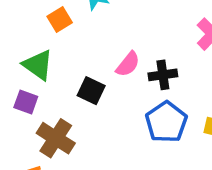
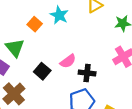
orange square: (60, 19) -> (35, 24), turned -32

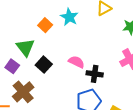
pink semicircle: (68, 61) -> (76, 62), turned -119
black square: (42, 71) -> (44, 65), moved

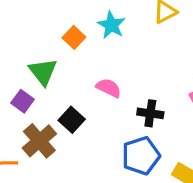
pink semicircle: (76, 62) -> (109, 88), moved
black square: (44, 65) -> (72, 120), moved

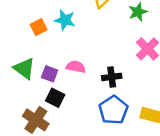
orange square: (74, 37) -> (39, 27), moved, turned 35
purple square: (22, 101) -> (50, 74), moved

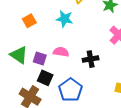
cyan star: (65, 20) -> (65, 19), moved
blue pentagon: (113, 110) -> (70, 90), moved

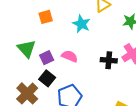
purple square: (40, 59) -> (47, 58), turned 32
black cross: (91, 59) -> (109, 60), moved

